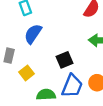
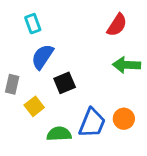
black square: (64, 60) -> (65, 83), moved

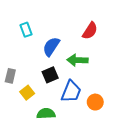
blue semicircle: (42, 57) -> (51, 47), moved
green arrow: (127, 65) -> (77, 60), moved
blue trapezoid: (92, 123) -> (71, 92), moved

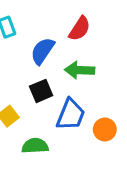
red semicircle: (90, 31) -> (80, 29), moved

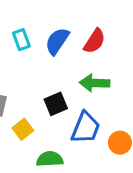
blue semicircle: (42, 51) -> (57, 41), moved

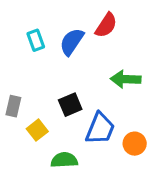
red semicircle: (95, 41) -> (106, 25), moved
green arrow: (95, 83) -> (126, 79), moved

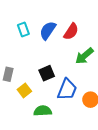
red semicircle: (106, 25) -> (71, 32), moved
green arrow: (126, 79) -> (84, 56), turned -42

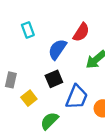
blue semicircle: (48, 30) -> (57, 49), moved
green semicircle: (43, 111) -> (49, 121), turned -42

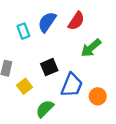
cyan rectangle: (28, 30) -> (23, 31), moved
blue semicircle: (57, 49) -> (47, 22), moved

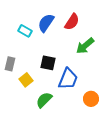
cyan rectangle: (23, 31) -> (25, 31), turned -40
black square: (49, 67) -> (48, 63), turned 35
orange circle: (98, 96) -> (91, 99), moved

